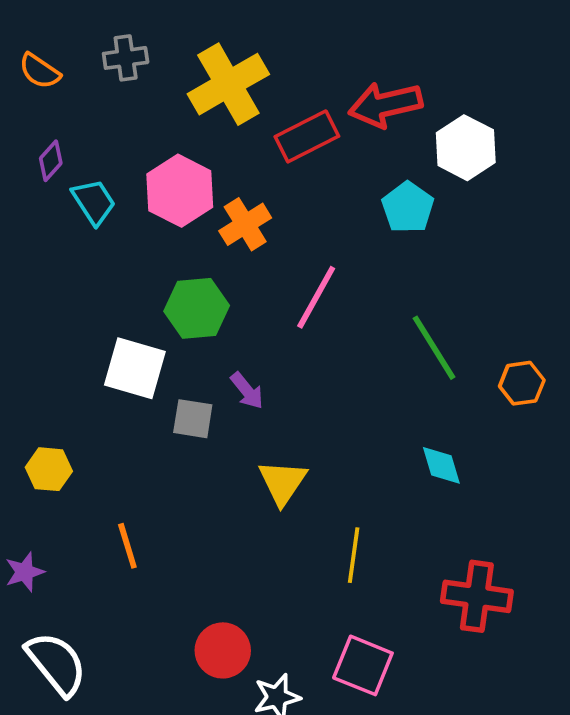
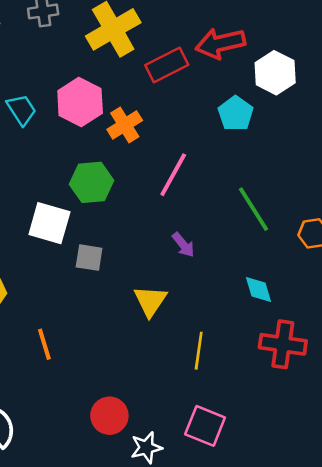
purple arrow: (247, 391) -> (183, 245), moved
red cross: (477, 596) -> (283, 344), moved

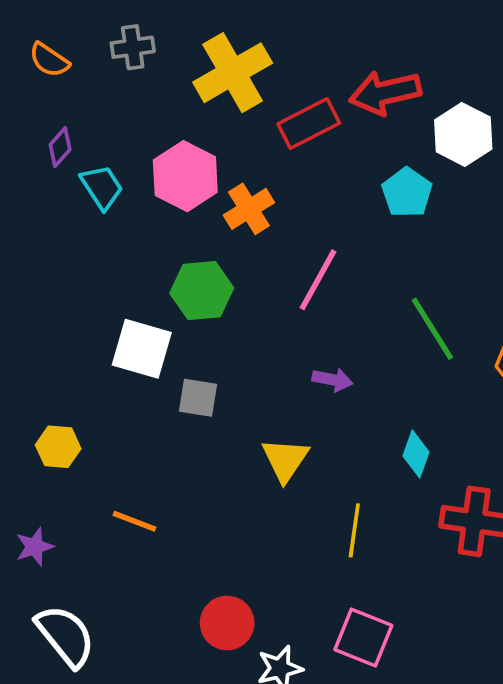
purple arrow: (183, 245) -> (332, 380), turned -40
cyan diamond: (259, 289) -> (416, 454), moved, turned 36
orange line: (44, 344) -> (134, 521), turned -52

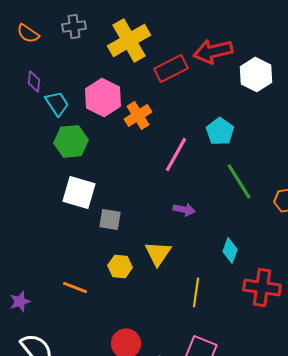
purple diamond: (60, 147) -> (34, 81), turned -35
cyan pentagon: (407, 193) -> (220, 131), moved
green hexagon: (202, 291) -> (71, 141), moved
yellow hexagon: (58, 447) -> (120, 266), moved

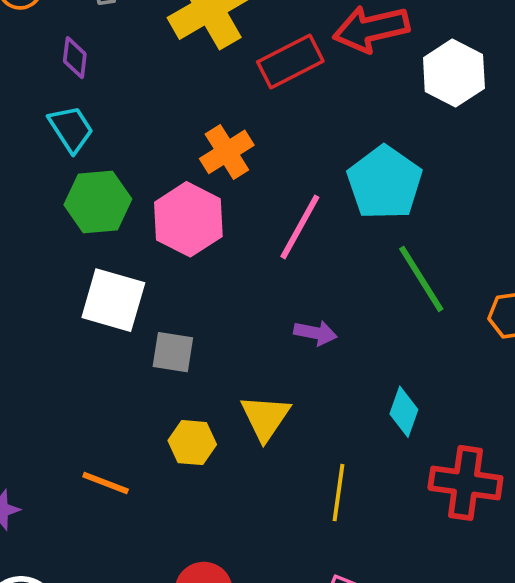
purple diamond: (34, 81) -> (75, 58), moved
pink hexagon: (103, 97) -> (188, 219), moved
cyan pentagon: (220, 131) -> (385, 183), size x1.4

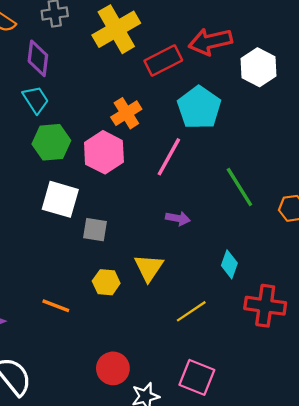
purple diamond: (75, 58) -> (38, 58), size x1.5
cyan pentagon: (385, 183) -> (199, 108), moved
yellow line: (338, 493) -> (191, 311), turned 48

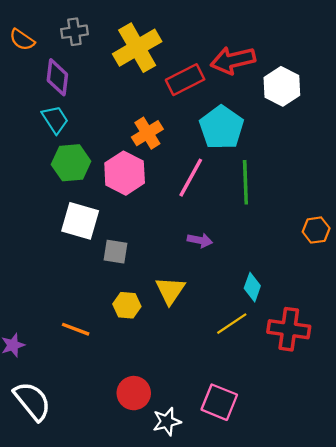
green line: (239, 187) -> (245, 182), moved, turned 30
yellow line: (191, 311) -> (232, 324), moved

